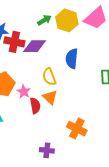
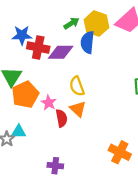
blue semicircle: (72, 59) -> (87, 42), moved
orange cross: (77, 129) -> (120, 152), moved
purple cross: (47, 150) -> (55, 166), moved

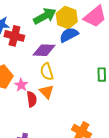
green arrow: (71, 23) -> (45, 16), size x1.6
blue semicircle: (87, 42) -> (69, 35), moved, turned 54
purple diamond: (61, 52) -> (44, 50), moved

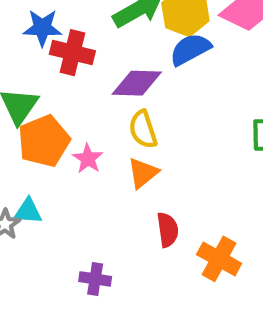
orange triangle: (47, 92) -> (143, 173), turned 35
red semicircle: (32, 99) -> (168, 230), moved

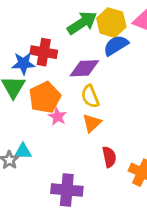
blue star: (42, 28) -> (23, 63), moved
orange pentagon: (44, 141) -> (45, 97), moved
purple cross: (95, 279) -> (67, 190), size x1.6

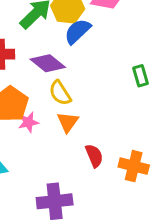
purple diamond: (84, 68) -> (48, 63), turned 52
pink star: (57, 116) -> (28, 122), turned -30

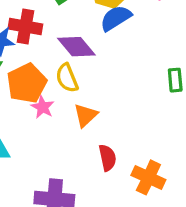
yellow semicircle: (60, 93) -> (67, 78), moved
pink star: (28, 122) -> (43, 107), turned 30

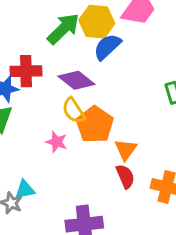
orange pentagon: (27, 83) -> (95, 125), moved
orange triangle: (86, 115) -> (126, 150), moved

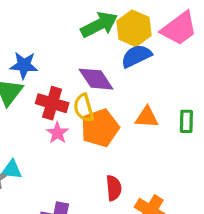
red cross: (26, 71) -> (52, 103), moved
orange triangle: (126, 150) -> (147, 117), moved, turned 40

